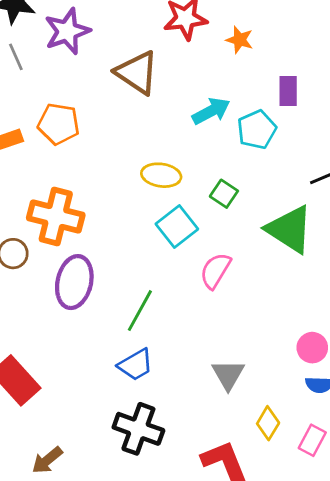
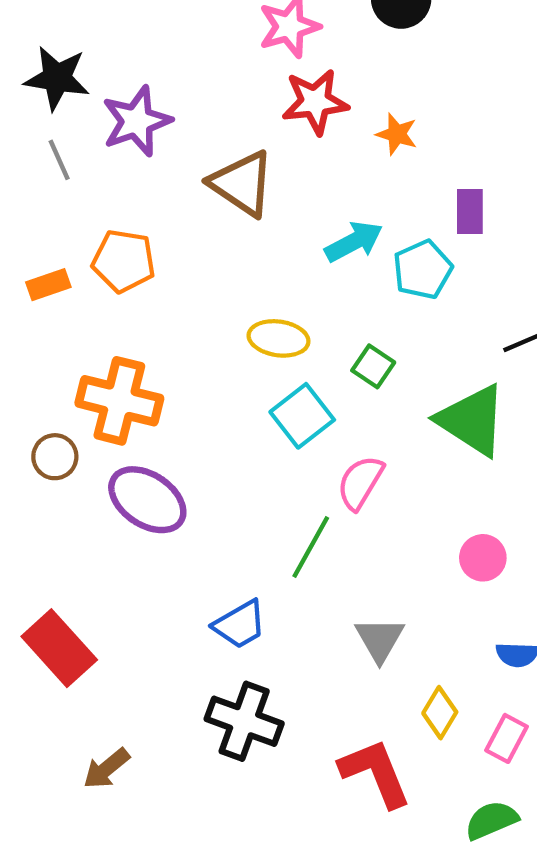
purple ellipse: (74, 282) -> (147, 500), turned -69
green line: (140, 311) -> (311, 547), moved
pink circle: (312, 348) -> (483, 558), moved

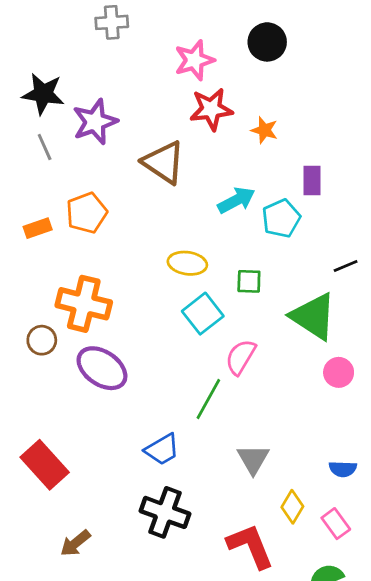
orange pentagon: (124, 261) -> (87, 213), turned -30
green square: (373, 366) -> (249, 281), turned -32
pink circle: (483, 558) -> (339, 372), moved
pink rectangle: (507, 738) -> (336, 524), turned -64

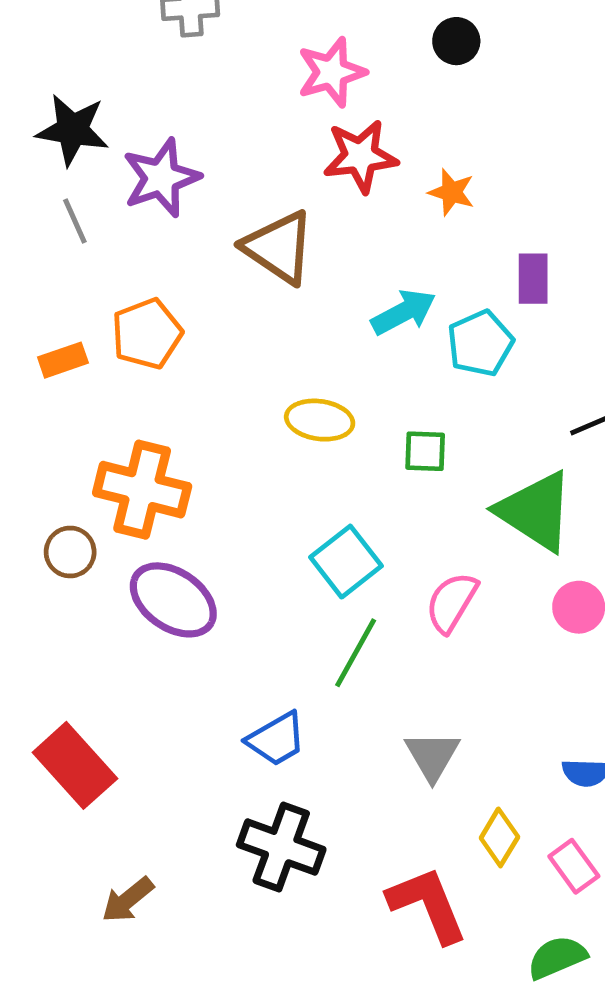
black circle: (267, 42) -> (456, 41), size x0.7
cyan square: (203, 314) -> (346, 562), moved
pink semicircle: (241, 357) -> (452, 602), moved

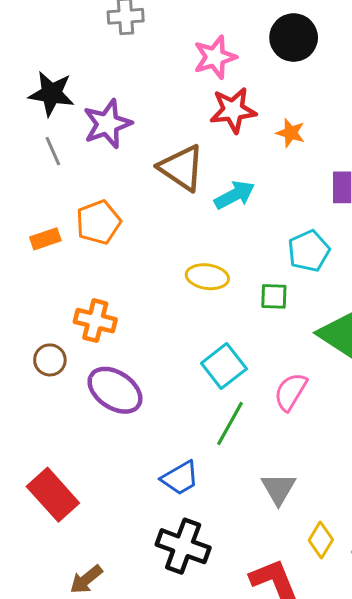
black circle: (456, 41) -> (294, 38), size x1.6
cyan arrow: (404, 312) -> (235, 195), moved
cyan pentagon: (480, 343) -> (309, 251), moved
orange cross: (142, 490) -> (95, 321), size x0.7

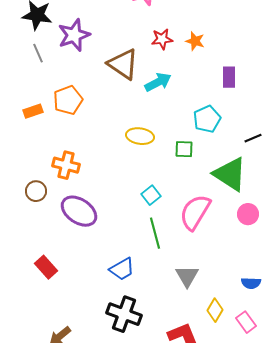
red star: (233, 110) -> (162, 39), moved, size x0.7
cyan square: (224, 366) -> (151, 195), size x0.7
pink semicircle: (291, 392) -> (195, 212), size x1.4
green line: (230, 424) -> (155, 233), turned -44
red rectangle: (53, 495) -> (46, 267), moved, size x0.7

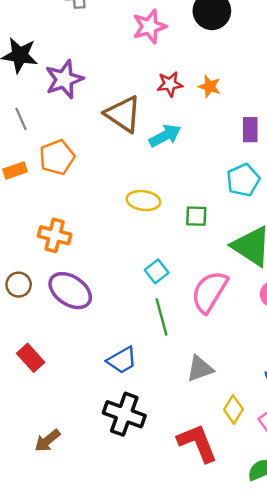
gray line: (38, 53) -> (21, 119), moved
cyan pentagon: (207, 119) -> (243, 180), moved
brown circle: (36, 191) -> (19, 285), moved
gray triangle: (187, 276) -> (200, 369), turned 40

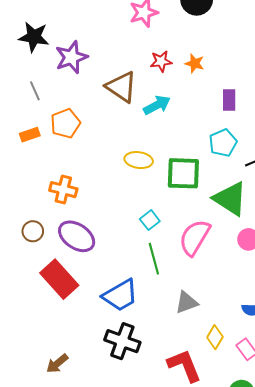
green square: (196, 216) -> (183, 173), size x1.8
red rectangle: (31, 358) -> (59, 279), moved, size x1.6
blue trapezoid: (122, 360) -> (120, 295), size x1.4

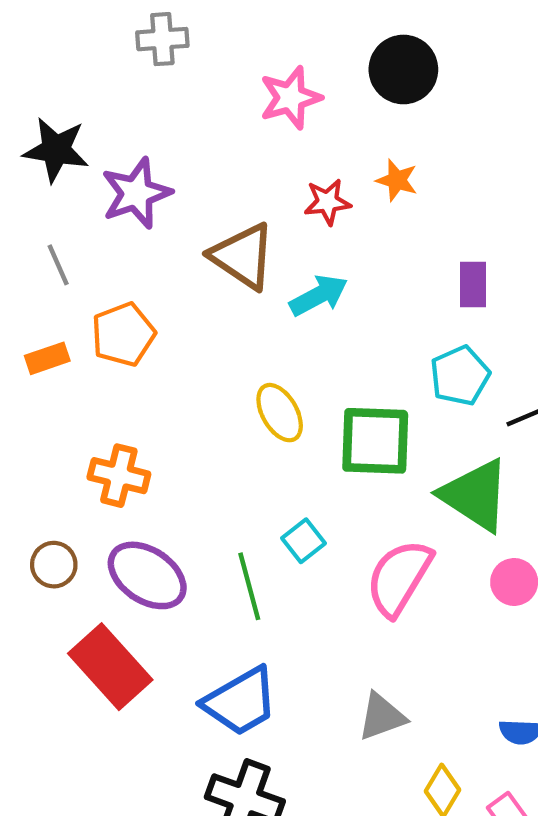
orange star: (195, 63) -> (397, 180), moved
yellow ellipse: (139, 160) -> (280, 413), turned 52
green line: (154, 259) -> (249, 586), moved

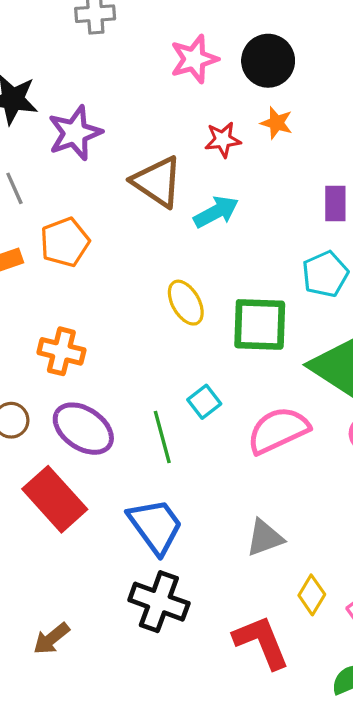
black circle: (403, 69) -> (268, 61), moved
pink semicircle: (399, 578) -> (278, 430), turned 34
blue trapezoid: (241, 701) -> (156, 526), turned -96

